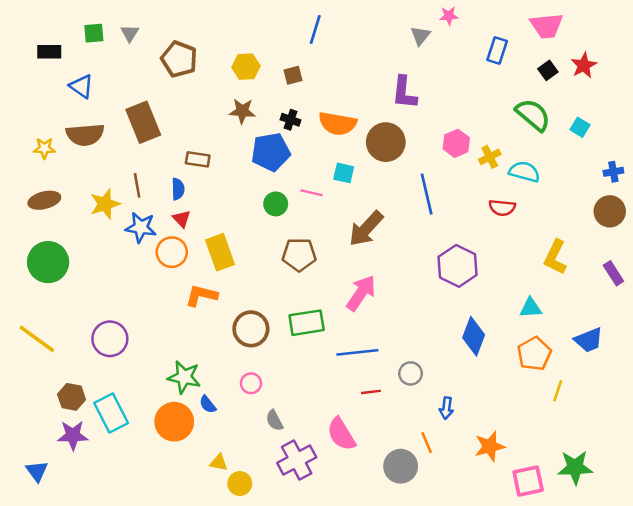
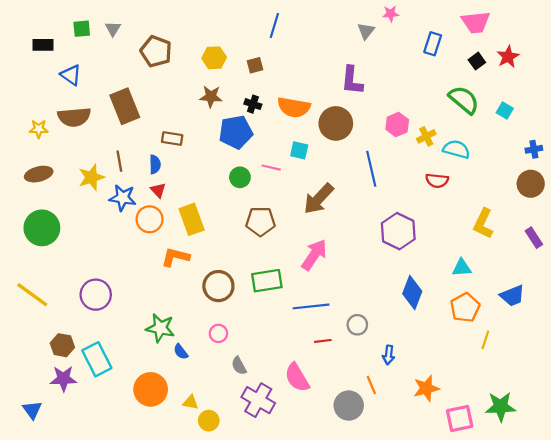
orange circle: (174, 422) -> (151, 389), moved
purple cross: (297, 460) -> (258, 400), turned -32

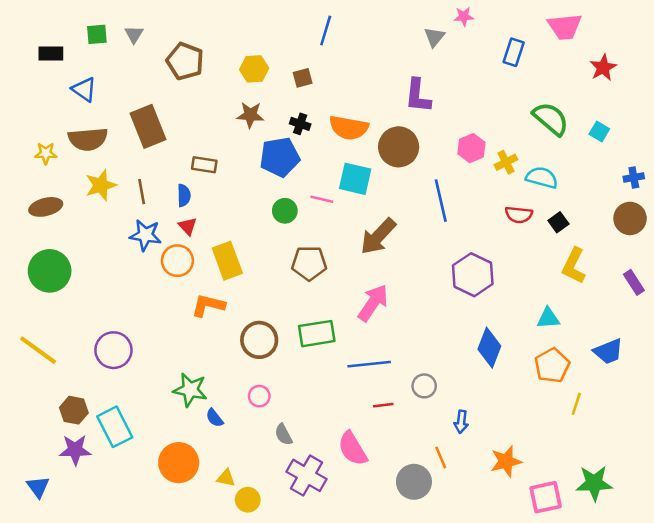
black square: (477, 61) -> (558, 222), moved
cyan square: (299, 150) -> (355, 179), size x1.5
yellow star: (91, 177) -> (101, 185), moved

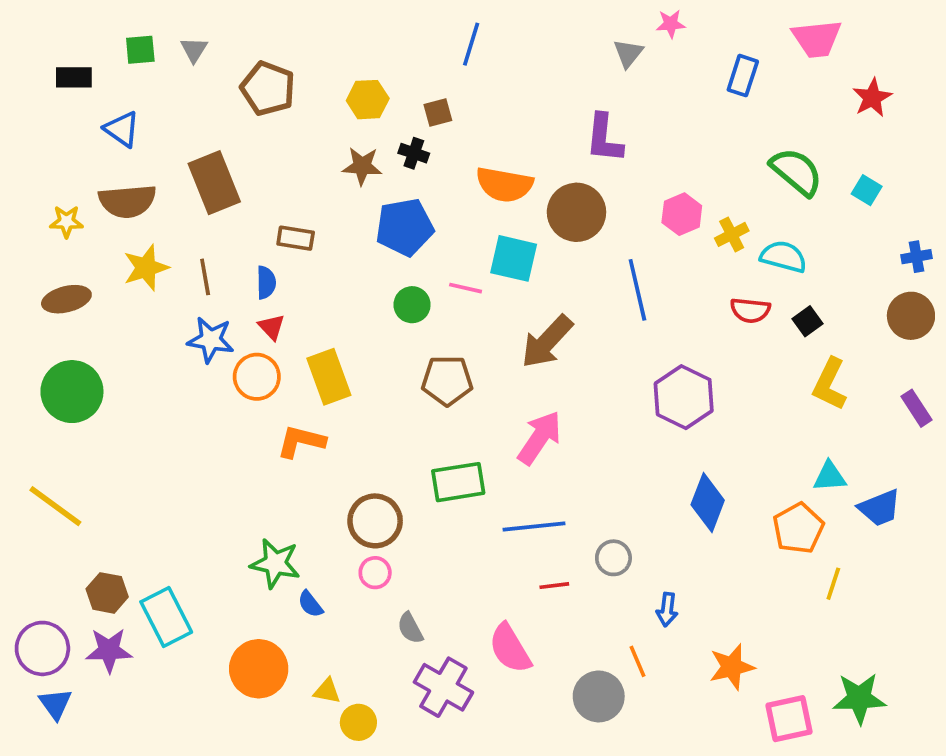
black cross: (300, 124) -> (414, 153), moved
cyan triangle: (548, 318) -> (830, 477), moved
brown circle: (259, 340) -> (375, 521), moved
purple circle: (113, 350) -> (42, 648), moved

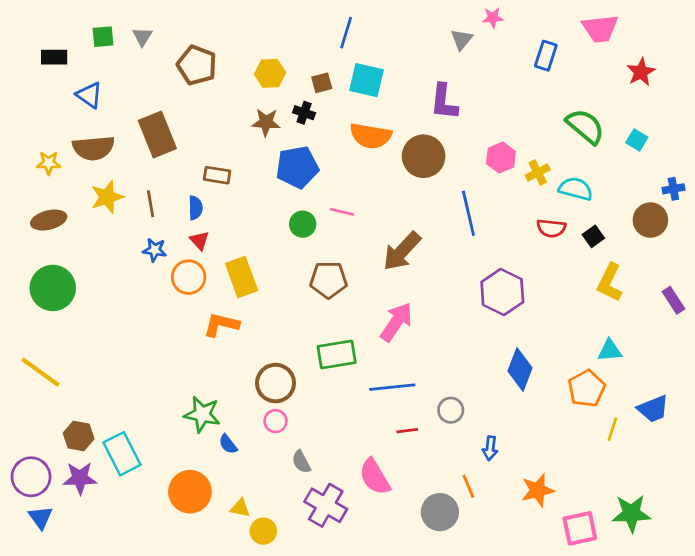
cyan square: (514, 258) -> (367, 80), moved
brown circle: (911, 316) -> (650, 220), moved
blue star: (211, 340) -> (155, 250), size x0.7
blue trapezoid: (880, 508) -> (653, 409), moved

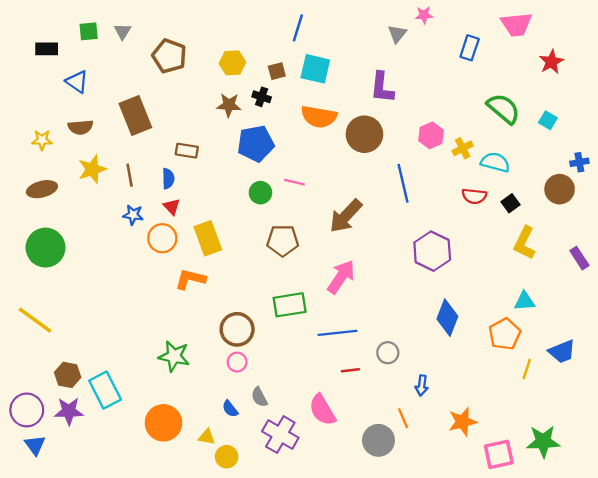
brown semicircle: (93, 148) -> (81, 127), size x0.7
blue semicircle: (228, 444) -> (230, 409), moved

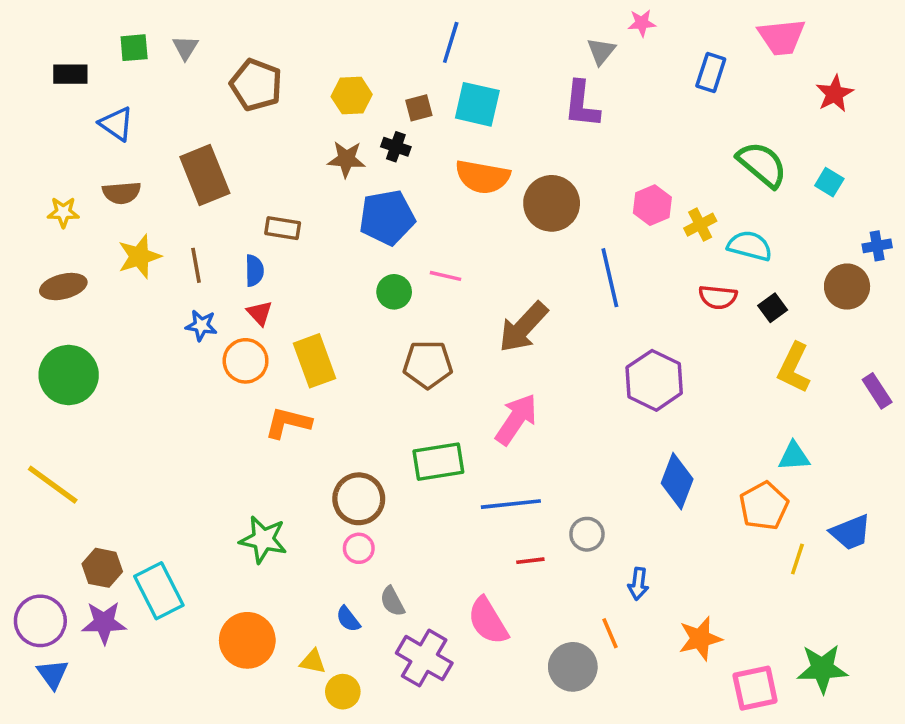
purple L-shape: (382, 87) -> (582, 104), moved

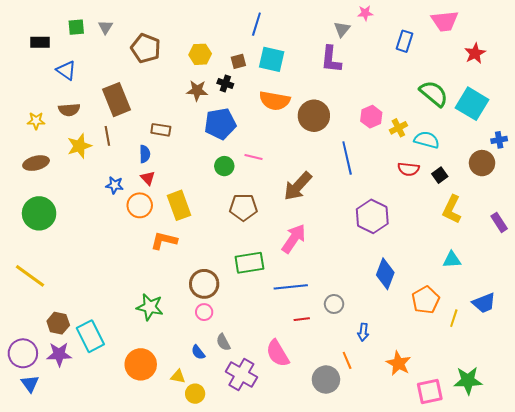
cyan square: (829, 182) -> (472, 104), size x2.0
brown line: (196, 265) -> (107, 136), moved
orange pentagon: (764, 506) -> (426, 300), moved
orange star: (700, 639) -> (398, 363), turned -30

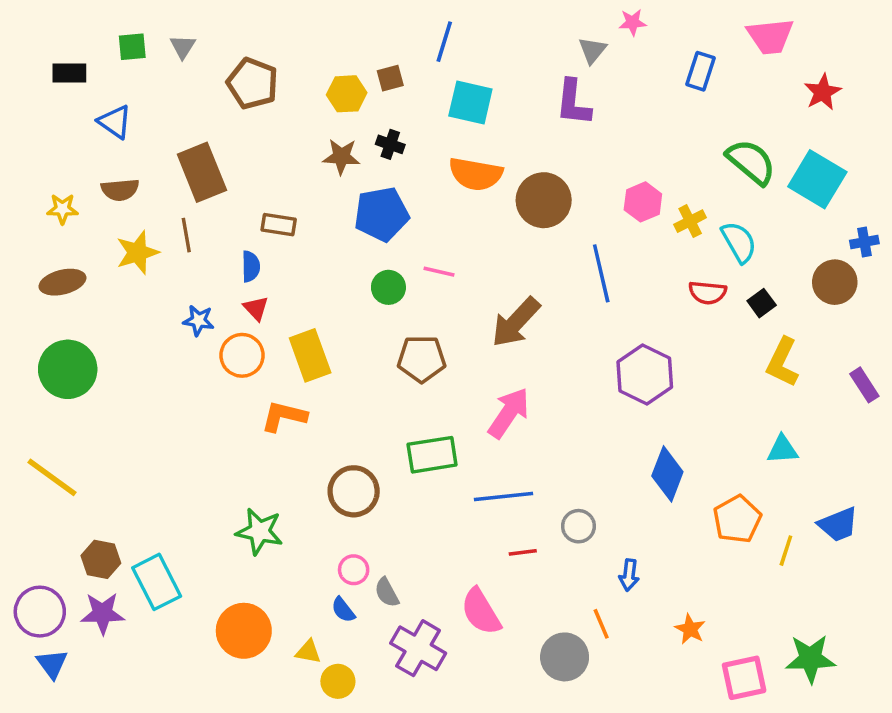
brown square: (238, 61) -> (390, 78), moved
cyan semicircle: (427, 140) -> (739, 242), turned 45
pink circle: (204, 312) -> (354, 570), moved
orange star: (398, 363) -> (690, 629), size x0.7

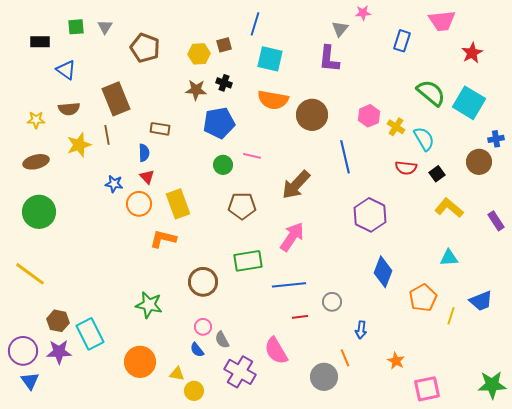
yellow cross: (690, 221) -> (396, 127), turned -30
yellow L-shape: (782, 362) -> (449, 208), turned 104
green star: (810, 659) -> (492, 385), moved

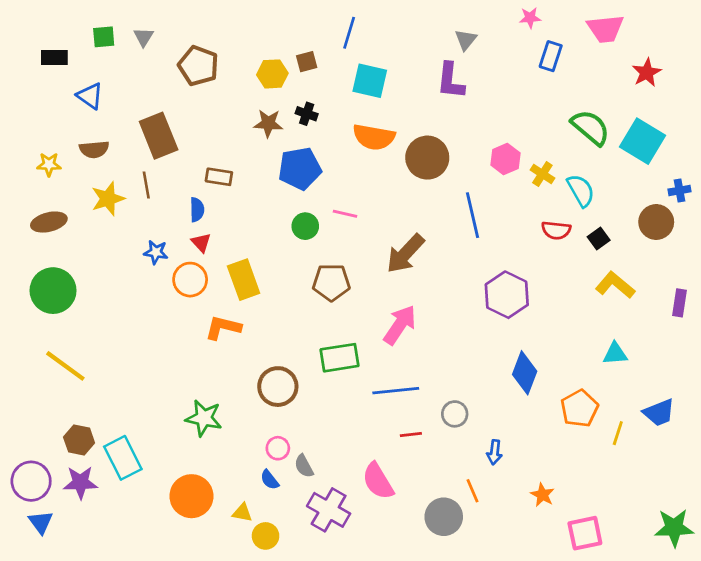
pink star: (363, 13) -> (530, 18), moved
purple rectangle: (496, 221) -> (680, 303), turned 42
yellow line: (30, 274) -> (65, 366), moved

